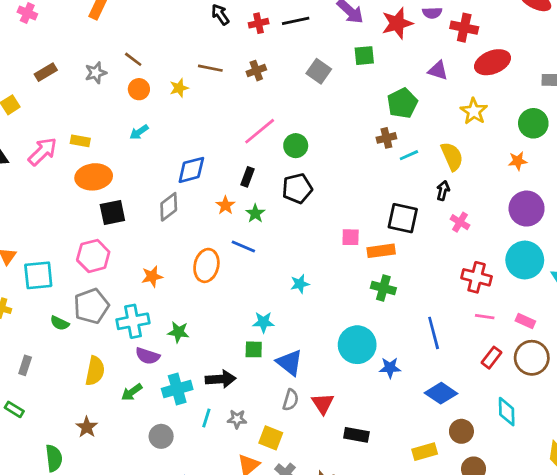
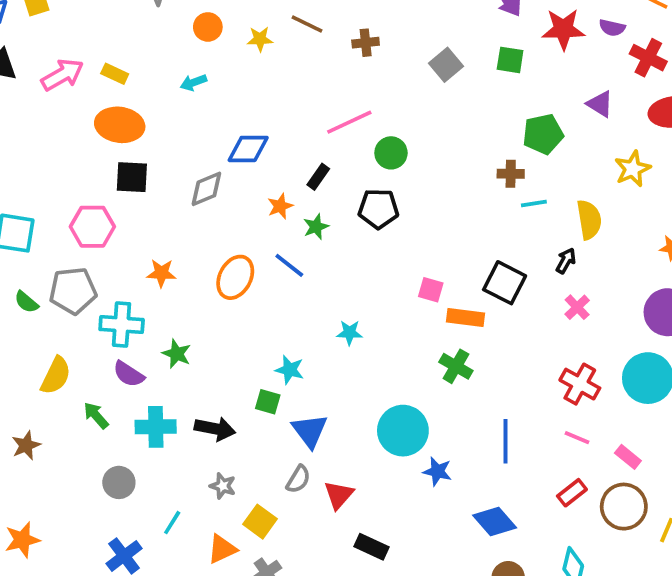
green arrow: (132, 392) -> (96, 415), turned 70
cyan line: (206, 418) -> (172, 523), moved

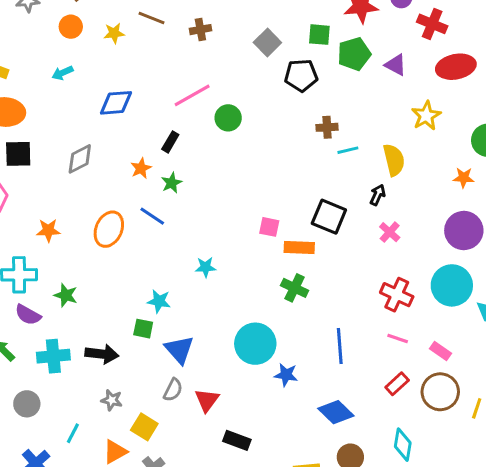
green pentagon: (543, 134) -> (354, 54), moved
blue diamond: (248, 149) -> (116, 103), moved
black pentagon: (378, 209) -> (301, 75), moved

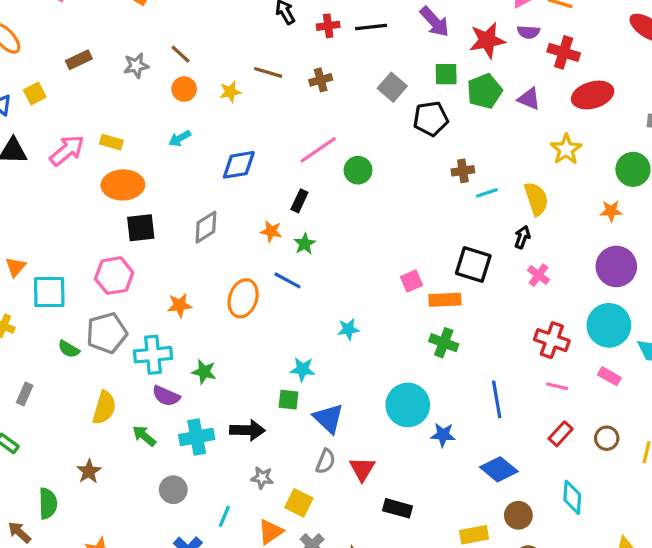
orange star: (141, 168) -> (271, 231), turned -30
pink square: (269, 227) -> (411, 281), turned -30
pink rectangle: (441, 351) -> (609, 376), moved
brown circle: (440, 392) -> (607, 438), size x0.6

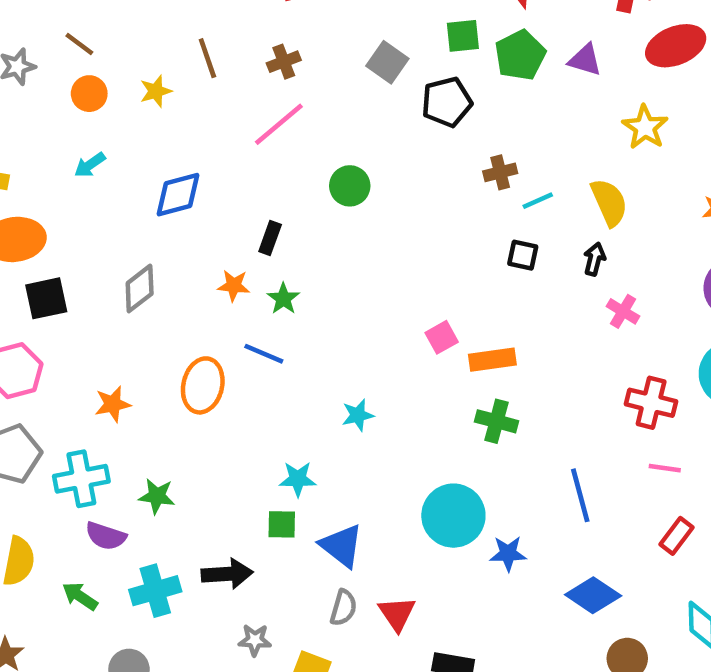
brown line: (268, 72) -> (207, 58), turned 60
pink line: (318, 150) -> (279, 124), moved
black square: (473, 265) -> (523, 255), moved, size x0.6

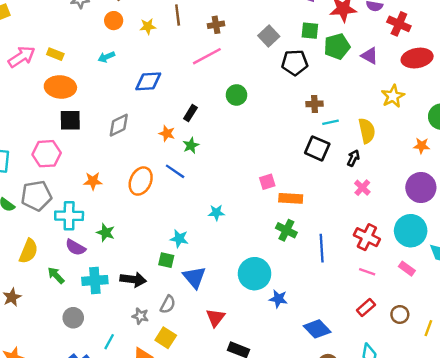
black square: (523, 255) -> (317, 148), size x1.5
blue line: (580, 495) -> (322, 248), moved
gray semicircle: (343, 608) -> (168, 304), moved

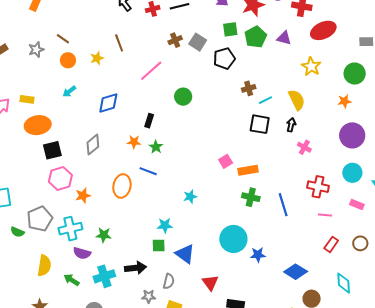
brown cross: (216, 25) -> (175, 40), moved
pink hexagon: (47, 154) -> (60, 178), moved
cyan circle: (411, 231) -> (352, 173), size x0.7

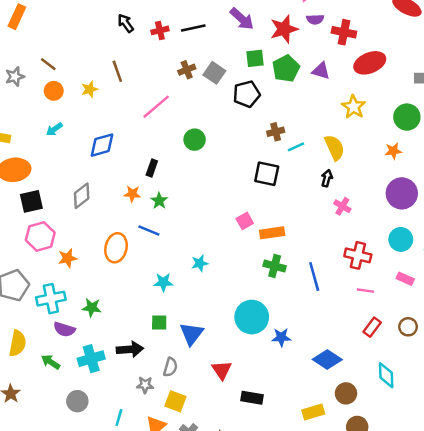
black square: (260, 124) -> (267, 174), moved
cyan star: (165, 225) -> (163, 282), moved
blue triangle: (185, 254) -> (191, 334), turned 30

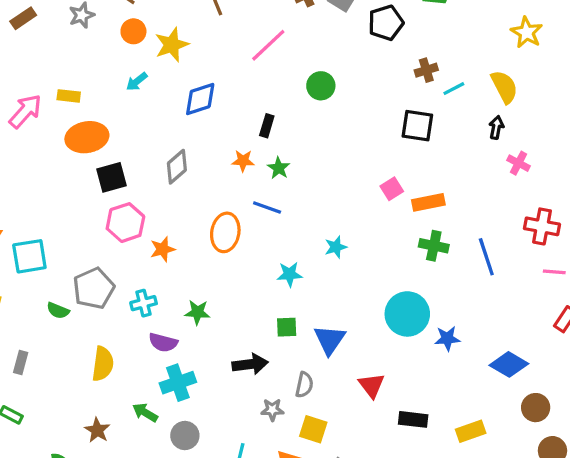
yellow star: (90, 89) -> (172, 45), moved, size x1.5
cyan cross: (51, 299) -> (144, 303), size x0.7
cyan cross: (91, 359) -> (178, 383), moved
green arrow: (51, 362) -> (145, 413), moved
yellow rectangle: (313, 412) -> (471, 431), moved

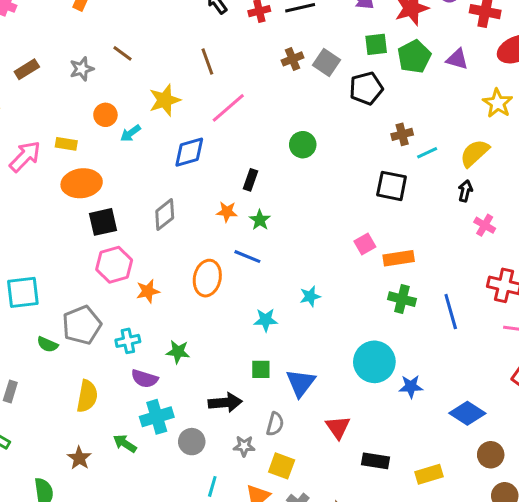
orange circle: (133, 31) -> (105, 115), moved
pink line: (268, 45) -> (228, 108), moved
yellow semicircle: (504, 87) -> (475, 153), turned -108
gray circle: (185, 436) -> (192, 442), moved

